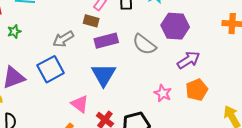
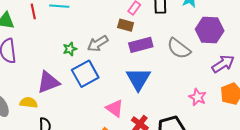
green star: (14, 32) -> (70, 49), moved

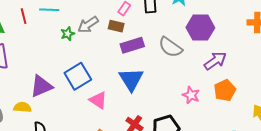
gray arrow: (98, 44) -> (88, 25), moved
green star: (70, 49) -> (68, 34), moved
pink triangle: (115, 108) -> (98, 100), moved

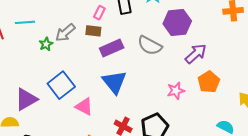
pink star: (191, 95) -> (176, 91), turned -30

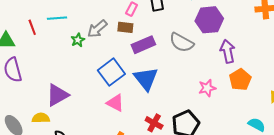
purple arrow: (196, 54) -> (228, 51), turned -60
blue square: (61, 85) -> (111, 72), moved

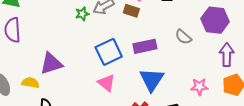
gray semicircle: (182, 43) -> (183, 37), size x0.7
purple rectangle: (143, 45) -> (145, 46), moved
blue triangle: (146, 79) -> (152, 80), moved

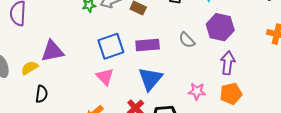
yellow semicircle: (30, 83) -> (30, 68), turned -48

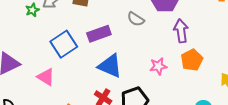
pink triangle: (105, 77) -> (46, 77), moved
blue triangle: (150, 79) -> (110, 66), turned -32

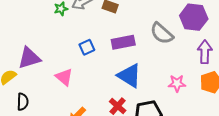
gray semicircle: (136, 19) -> (162, 33), size x1.4
blue square: (64, 44) -> (87, 47), size x0.6

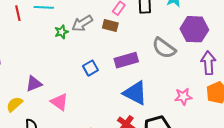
purple triangle: (29, 58) -> (34, 84), size x0.7
pink triangle: (64, 77) -> (59, 102), moved

